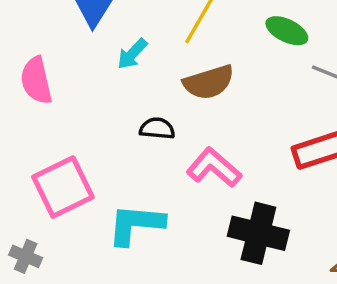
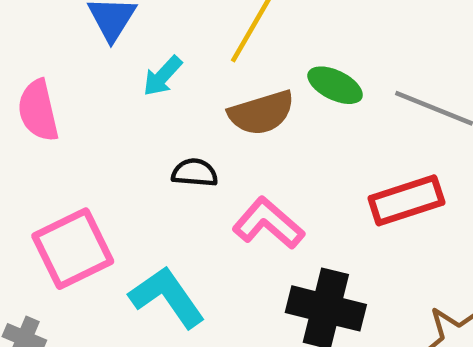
green ellipse: (287, 31) -> (335, 85), moved
cyan L-shape: (136, 224) -> (167, 297), turned 50

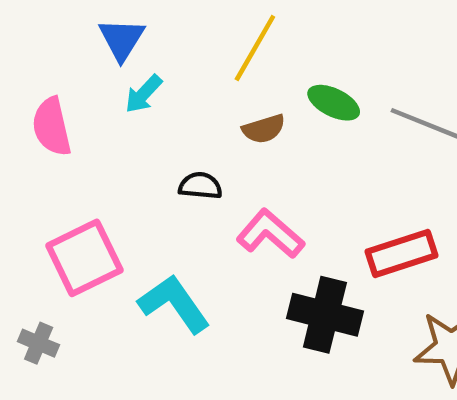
cyan arrow: (162, 76) -> (143, 94), moved
brown semicircle: (261, 113) -> (264, 129), size x0.7
red rectangle: (406, 200) -> (401, 254), moved

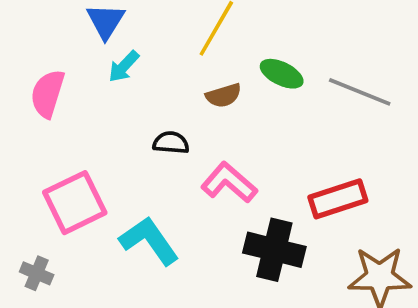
pink semicircle: (52, 127) -> (48, 94), turned 30

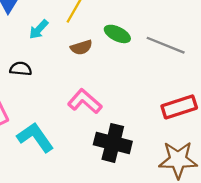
cyan arrow: (124, 66) -> (39, 29), moved
black semicircle: (171, 143) -> (21, 69), moved
red rectangle: (338, 199) -> (179, 107), moved

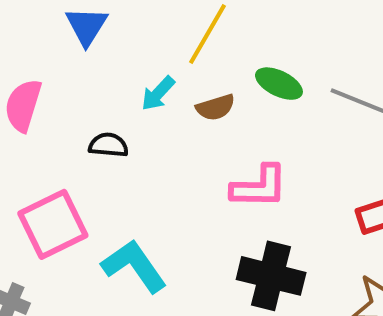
cyan arrow: (39, 29) -> (158, 93), moved
pink L-shape: (85, 101) -> (259, 187), moved, turned 140

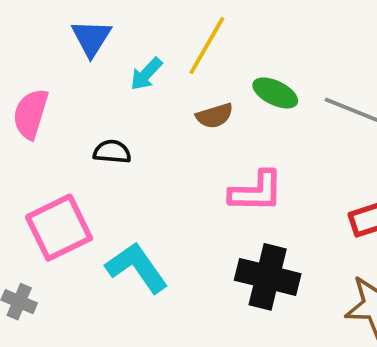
cyan arrow: (158, 93) -> (146, 74), moved

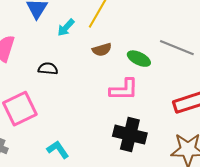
green ellipse: (275, 93) -> (139, 59), moved
cyan L-shape: (137, 267) -> (58, 150), moved, size x0.7

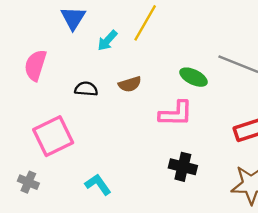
brown semicircle: (102, 50) -> (130, 84), moved
black cross: (130, 135) -> (183, 167), size x0.7

